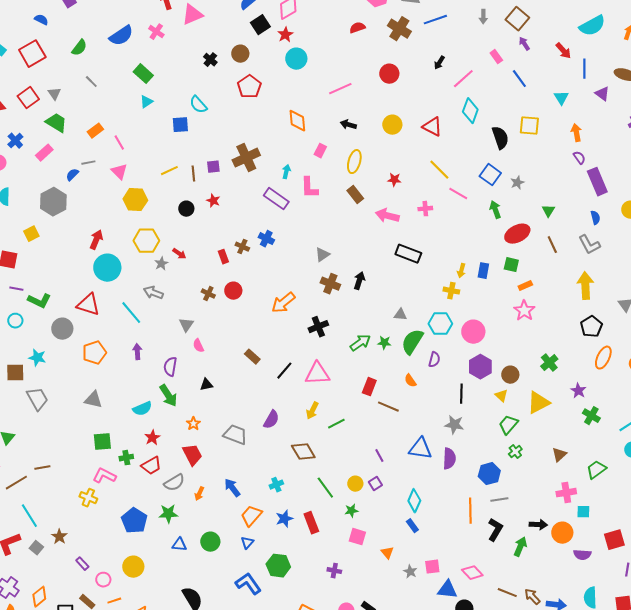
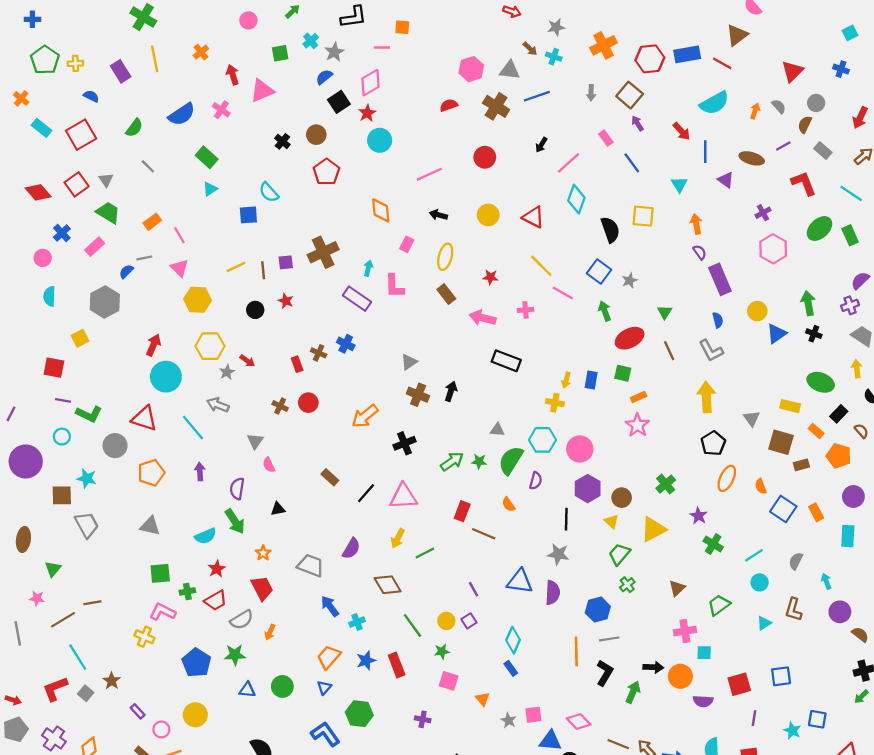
blue arrow: (232, 488) -> (330, 606), moved

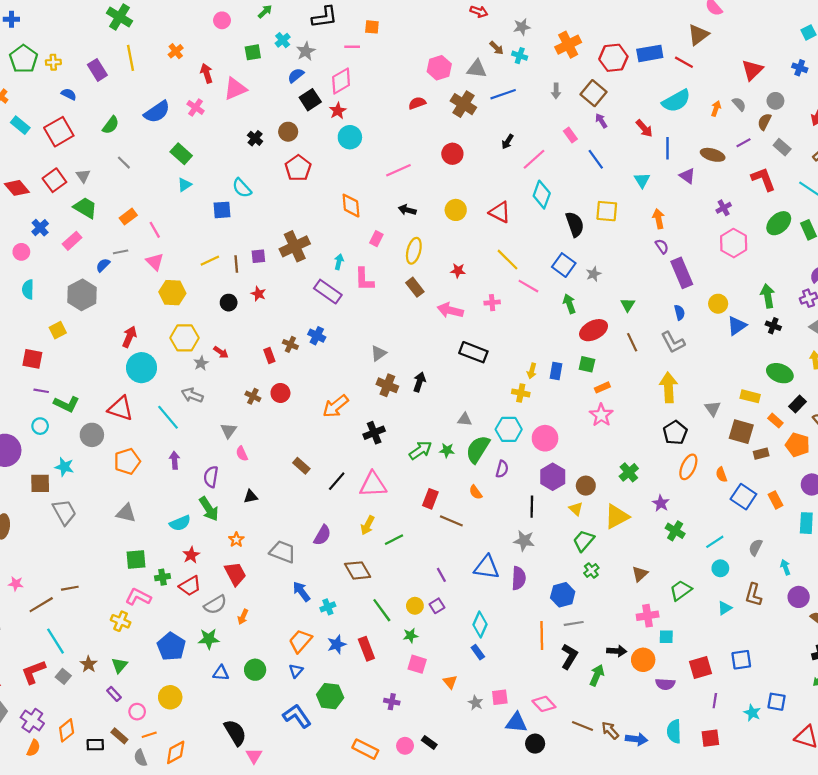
green triangle: (53, 569) -> (119, 665), moved

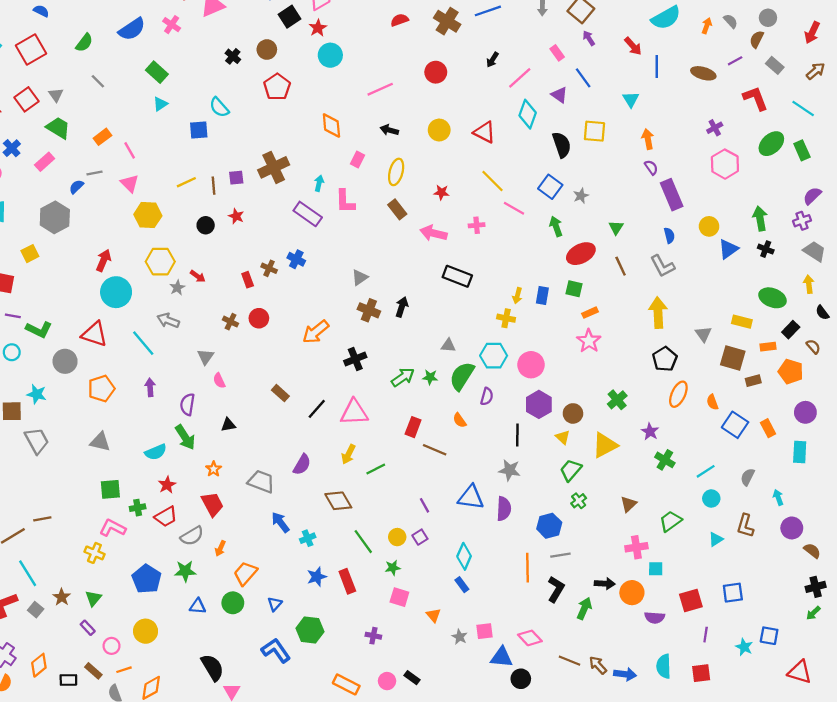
purple triangle: (687, 176) -> (559, 95), moved
orange rectangle: (775, 421) -> (768, 347), turned -48
orange trapezoid: (300, 641) -> (245, 573), moved

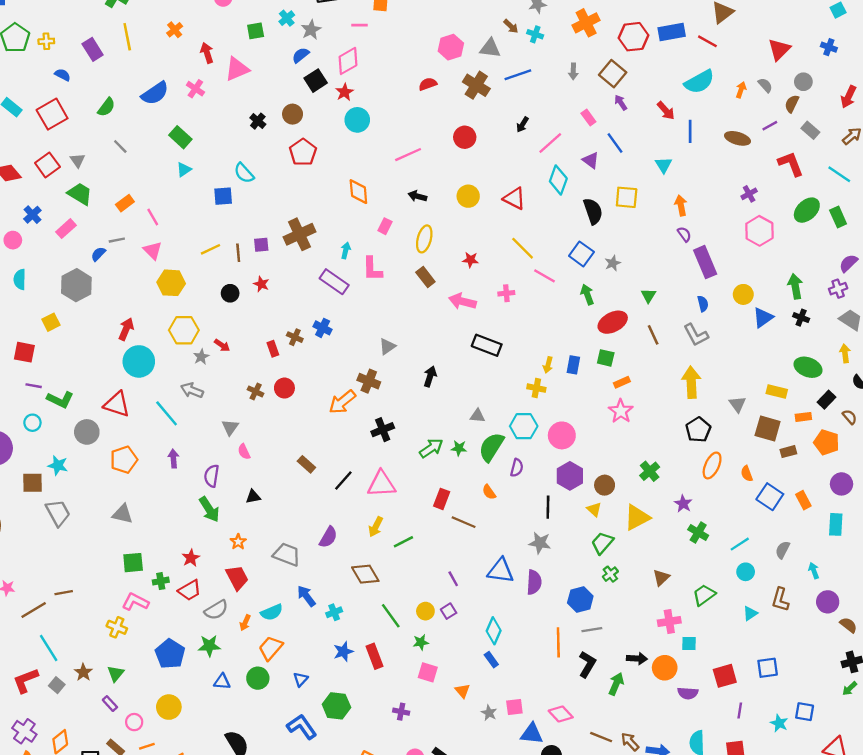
brown cross: (369, 310) -> (369, 381), moved
cyan semicircle: (156, 452) -> (272, 612), moved

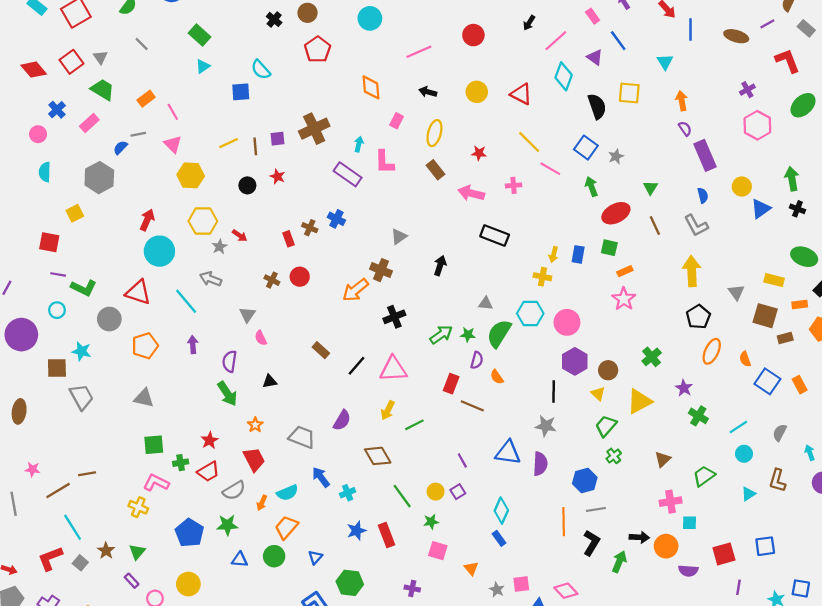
purple semicircle: (517, 468) -> (477, 360), moved

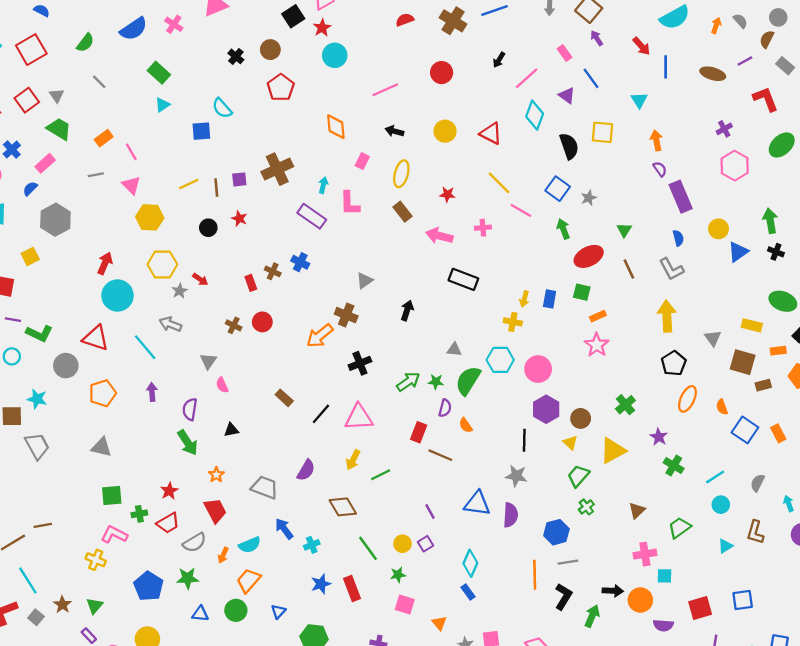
blue semicircle: (120, 148) -> (30, 189), moved

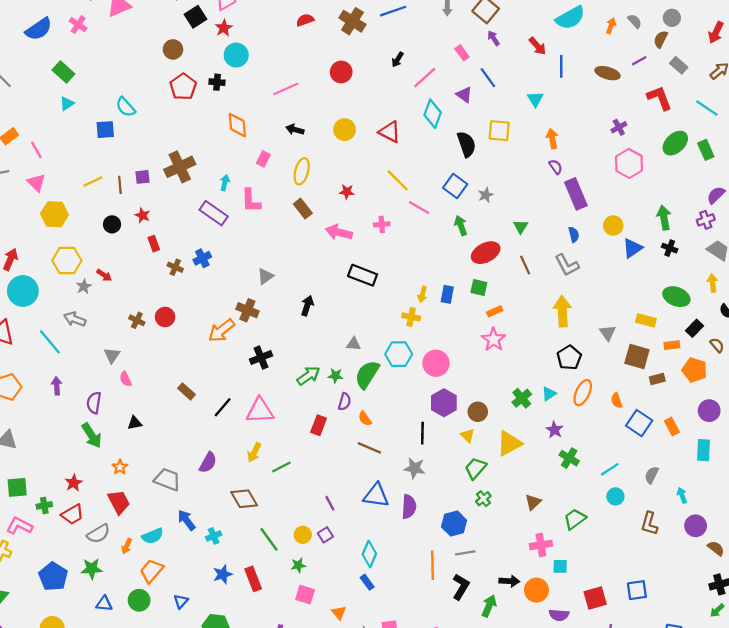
black cross: (236, 56) -> (217, 82), moved, turned -35
blue cross: (300, 262) -> (202, 258), turned 36
red rectangle: (251, 283) -> (154, 244), moved
brown line: (440, 455) -> (369, 448), moved
cyan triangle: (725, 546) -> (549, 394), moved

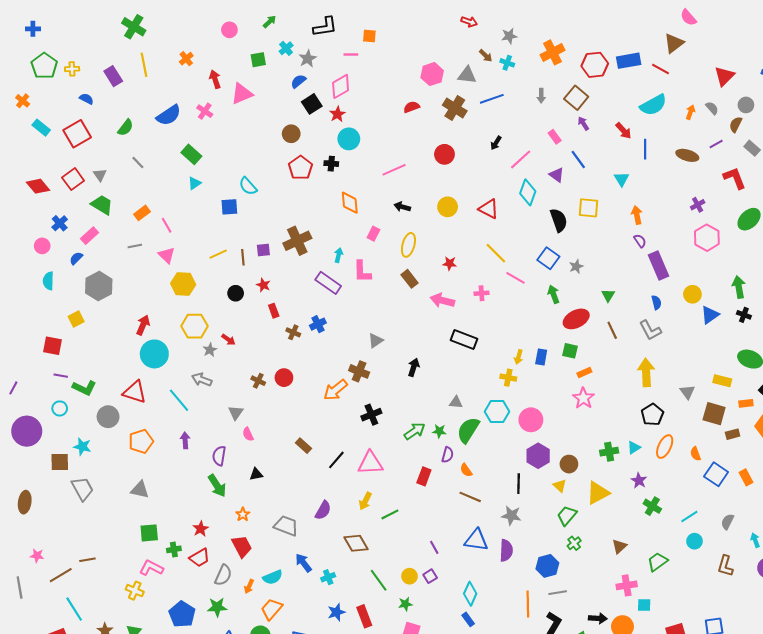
green cross: (522, 398) -> (609, 452), turned 30
gray semicircle: (98, 534) -> (223, 575), turned -35

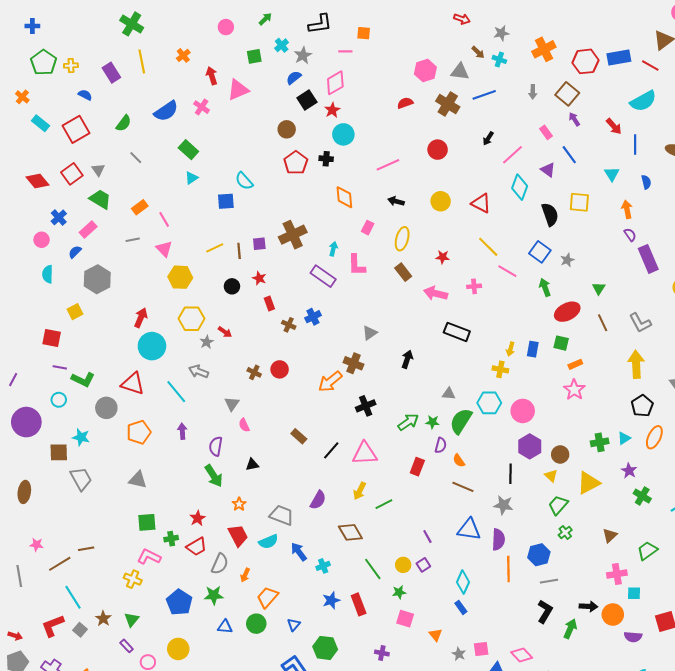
blue semicircle: (656, 302) -> (646, 182), moved
cyan semicircle: (273, 577) -> (268, 542), moved
orange line: (528, 604) -> (508, 569), moved

